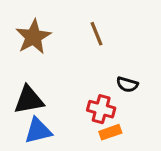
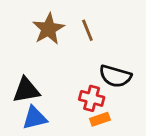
brown star: (33, 37) -> (49, 29), moved
black semicircle: (127, 85) -> (115, 76), size x1.6

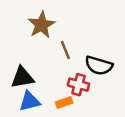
brown line: (87, 30) -> (65, 50), moved
orange rectangle: (100, 119) -> (64, 103), moved

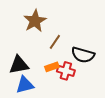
brown line: (65, 50) -> (55, 42), turned 56
orange rectangle: (64, 103) -> (52, 67), moved

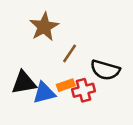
red cross: (66, 71) -> (84, 90), turned -30
blue triangle: (25, 85) -> (44, 93), moved

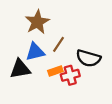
blue triangle: (44, 93) -> (35, 52), moved

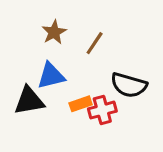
brown star: (37, 22) -> (54, 32), size x0.7
brown line: (59, 44) -> (95, 43), moved

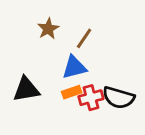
blue triangle: (51, 76) -> (74, 67), moved
black semicircle: (129, 85) -> (118, 98), moved

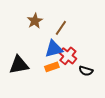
red cross: (91, 98) -> (68, 56), moved, turned -36
black semicircle: (118, 98) -> (86, 71), size x0.6

